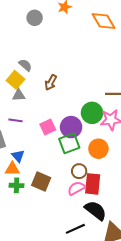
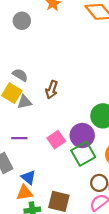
gray triangle: (19, 95) -> (24, 102), moved

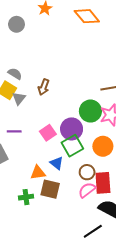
gray triangle: (24, 102) -> (19, 98), turned -40
blue triangle: (28, 177) -> (57, 163), moved
orange triangle: (25, 193) -> (38, 173), moved

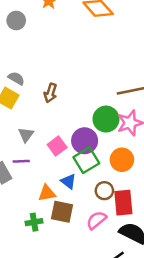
gray triangle: (19, 98) -> (26, 135), moved
purple line: (14, 131) -> (21, 161), moved
pink semicircle: (87, 190) -> (96, 220), moved

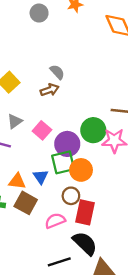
gray semicircle: (16, 78) -> (57, 72), moved
brown arrow: (50, 93) -> (50, 90), turned -144
pink square: (57, 146) -> (42, 130), moved, turned -30
orange circle: (122, 160) -> (81, 170), moved

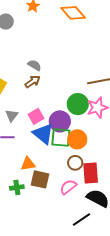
pink square: (42, 130) -> (36, 116), turned 35
green square: (63, 162) -> (61, 137), turned 35
blue triangle: (41, 177) -> (43, 134), moved, size x1.6

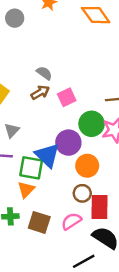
pink square: (36, 116) -> (67, 97), moved
green square: (61, 137) -> (31, 168), moved
orange triangle: (28, 164) -> (26, 190), turned -42
brown square: (40, 179) -> (39, 222), moved

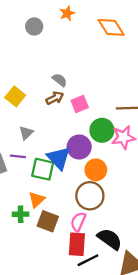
orange triangle: (26, 190) -> (37, 200), moved
brown circle: (82, 193) -> (90, 196), size x1.6
red rectangle: (99, 207) -> (77, 244), moved
pink semicircle: (71, 221) -> (78, 222), turned -36

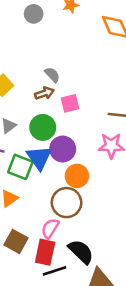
green circle: (102, 130) -> (43, 127), moved
brown square: (48, 221) -> (16, 241), moved

